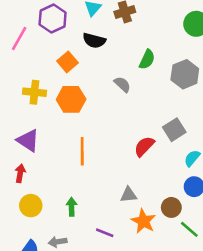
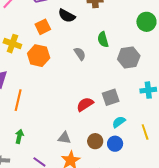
green semicircle: (147, 59) -> (103, 39), turned 126
orange line: (82, 151) -> (18, 100), moved
brown circle: (171, 207) -> (95, 141), moved

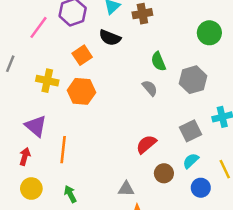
gray semicircle: (80, 54) -> (150, 88), moved
gray square: (111, 97) -> (191, 131), moved
green arrow: (19, 136) -> (70, 194), turned -32
brown circle: (95, 141) -> (164, 173), moved
blue circle: (115, 144) -> (201, 188), moved

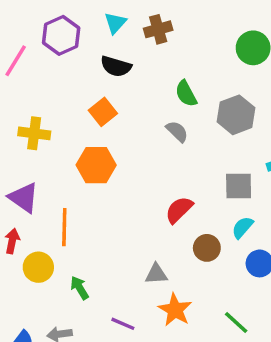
orange square: (82, 55) -> (103, 112), moved
orange hexagon: (81, 91) -> (96, 165), moved
gray square: (191, 131) -> (239, 186), turned 30
yellow circle: (31, 189) -> (38, 267), moved

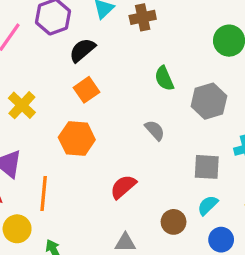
black semicircle: (116, 66) -> (82, 50), moved, turned 120
gray semicircle: (177, 131) -> (155, 130), moved
yellow cross: (34, 133) -> (22, 105), turned 32
red semicircle: (179, 210) -> (123, 187), moved

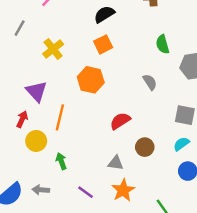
brown circle: (174, 222) -> (145, 147), moved

